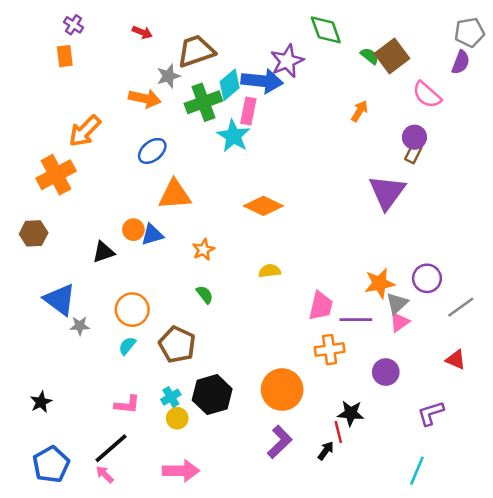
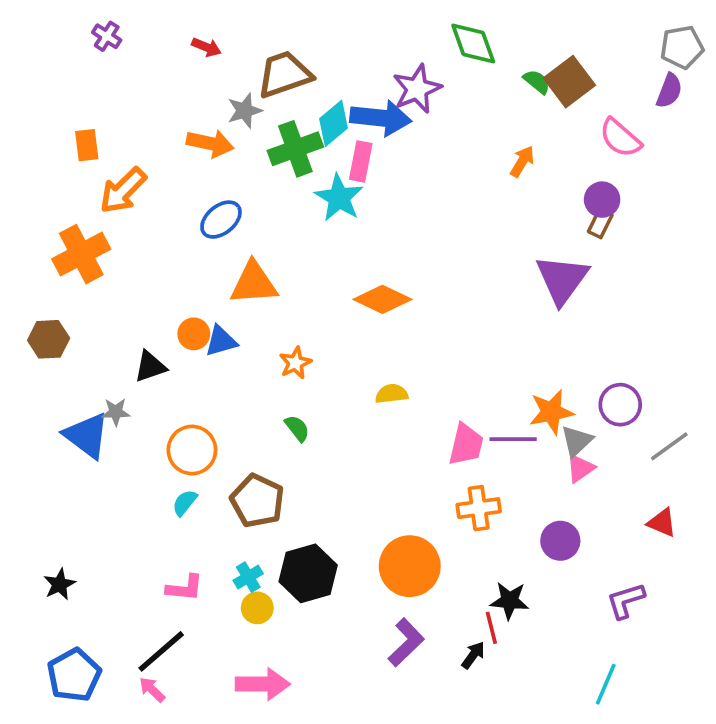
orange rectangle: (65, 56) -> (87, 145), moved
purple line: (356, 320) -> (513, 439), moved
gray star: (80, 326) -> (116, 412), moved

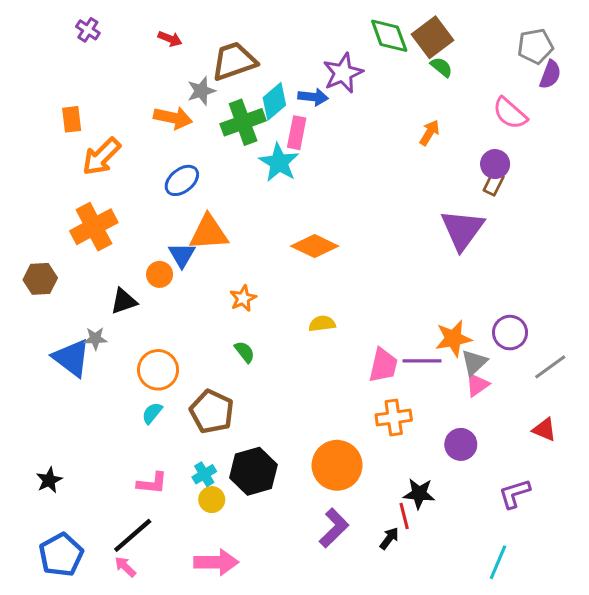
gray pentagon: (682, 47) -> (535, 46), moved
brown square: (569, 82) -> (432, 37), moved
blue arrow: (381, 118) -> (313, 97), size x0.6
orange cross: (81, 254) -> (94, 227), moved
blue triangle: (221, 341) -> (182, 255), moved, turned -44

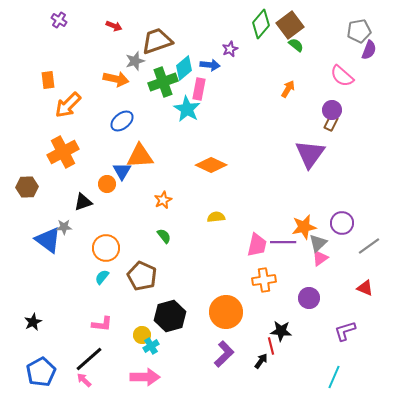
green diamond: (389, 36) -> (261, 24), turned 60
purple star: (343, 73) -> (230, 49), size x0.6
cyan cross: (204, 474) -> (151, 346), moved

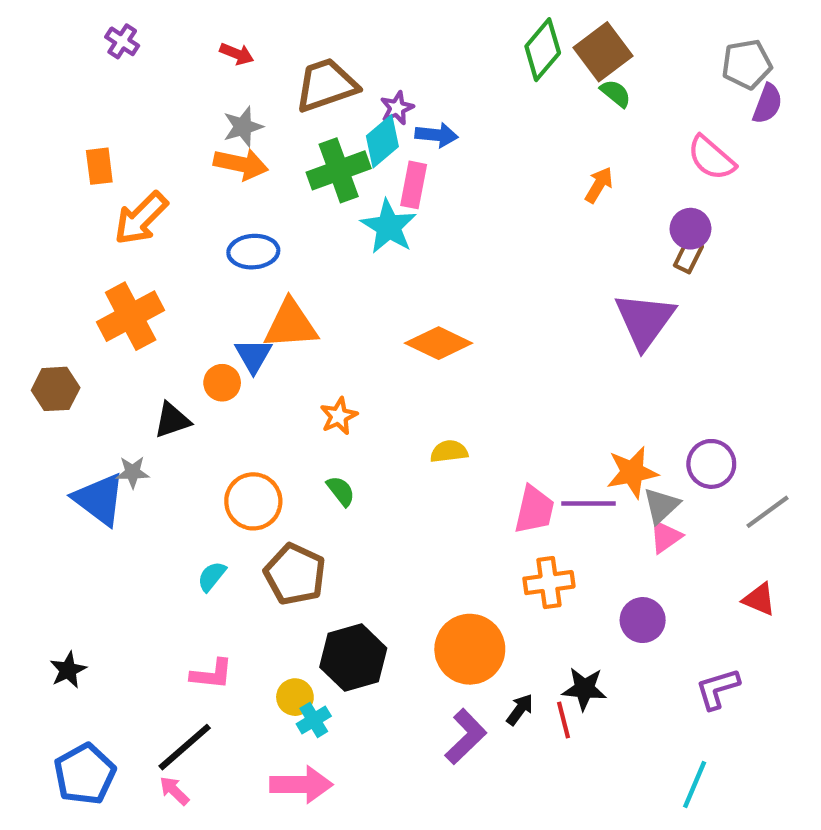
purple star: (230, 49) -> (397, 108), moved
gray star: (135, 61) -> (243, 127), moved
blue ellipse: (122, 121) -> (253, 252), turned 35
orange circle: (106, 248) -> (253, 501), moved
black arrow: (261, 361) -> (520, 710), moved

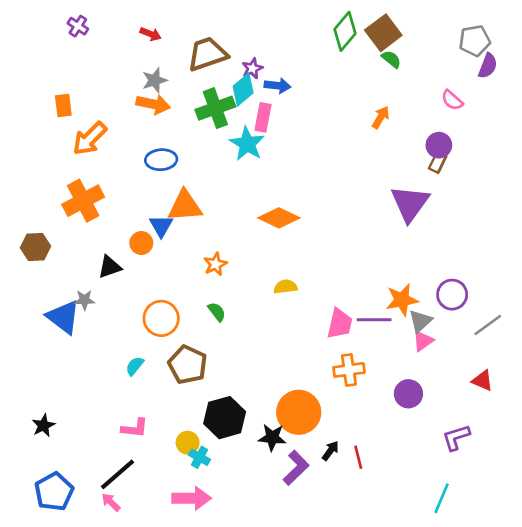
pink semicircle: (711, 158) -> (452, 100), size x0.7
black star: (584, 689) -> (272, 437), moved
cyan cross: (314, 720) -> (200, 457), turned -30

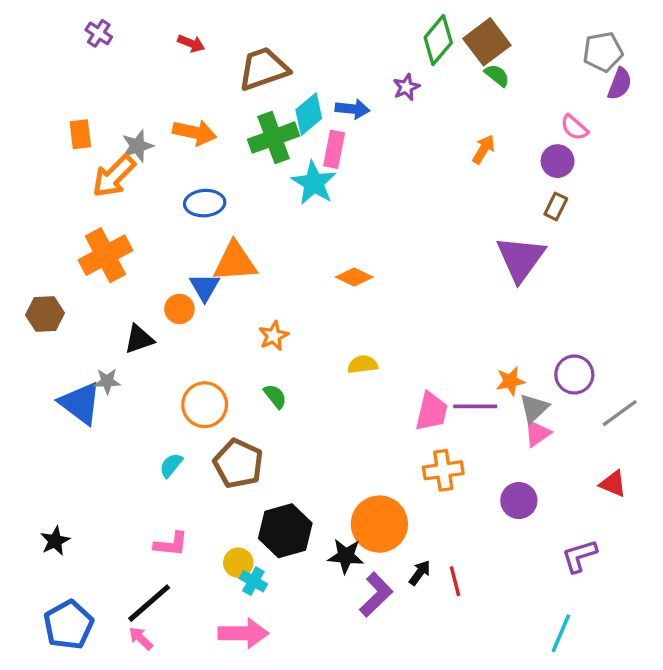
purple star: (252, 68) -> (406, 87), moved
gray star: (155, 80) -> (137, 146), moved
purple circle: (439, 145) -> (558, 161), moved
orange diamond: (279, 218) -> (354, 277), size x0.7
orange star: (402, 300) -> (510, 381), size x0.7

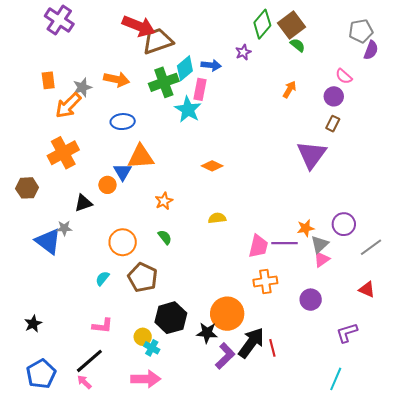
purple cross: (99, 33) -> (59, 20), size x1.8
red arrow: (191, 43) -> (139, 26), moved, size x2.0
black arrow: (420, 573) -> (251, 343), size x2.0

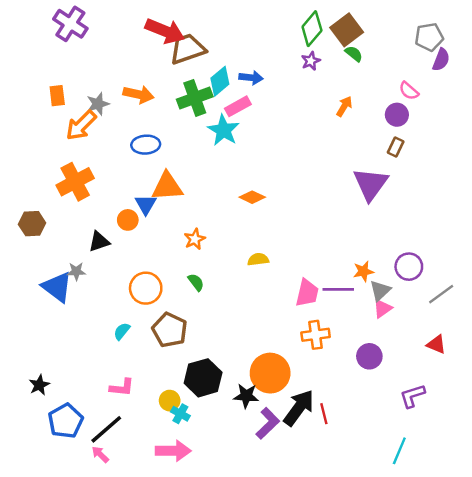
purple star: (243, 52) -> (311, 61), moved
pink rectangle: (200, 89) -> (238, 106), turned 50
blue pentagon: (41, 374) -> (66, 421), moved

